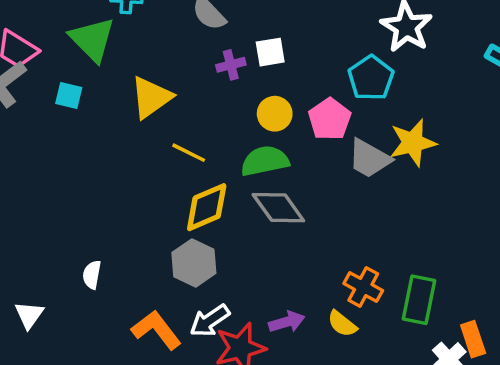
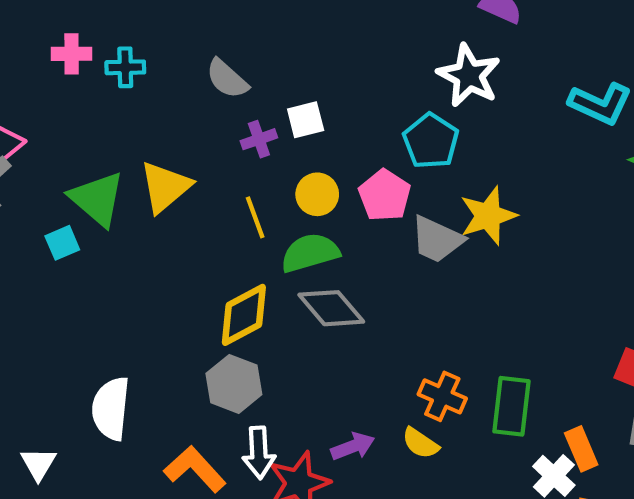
green triangle: (92, 39) -> (97, 199), moved
cyan square: (69, 96) -> (62, 243), moved, turned -32
yellow line: (189, 153) -> (255, 217), moved, turned 48
white semicircle: (92, 275) -> (111, 408), size x1.8
white arrow: (210, 321) -> (259, 453), turned -54

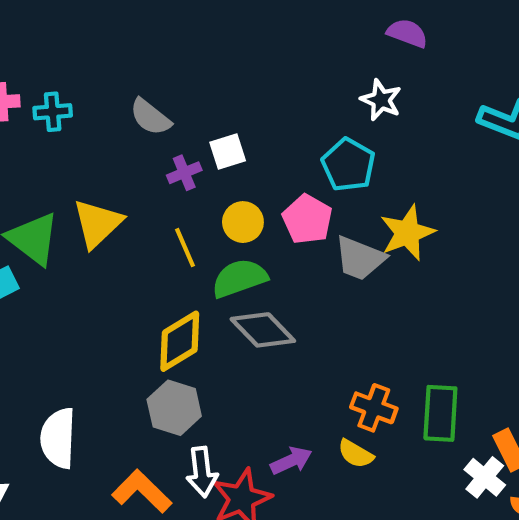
white star: (469, 75) -> (381, 100), size x0.7

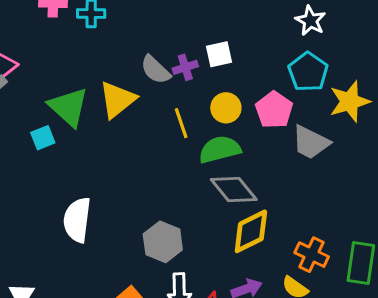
white star: (381, 100) -> (310, 21), moved
gray semicircle: (150, 117) -> (156, 70), moved
yellow star: (407, 233) -> (350, 102), moved
yellow diamond: (180, 341) -> (251, 231), moved
white semicircle: (58, 438) -> (77, 220), moved

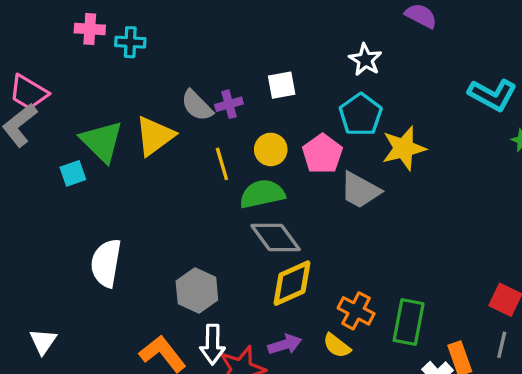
white square: (219, 54) -> (282, 85), moved

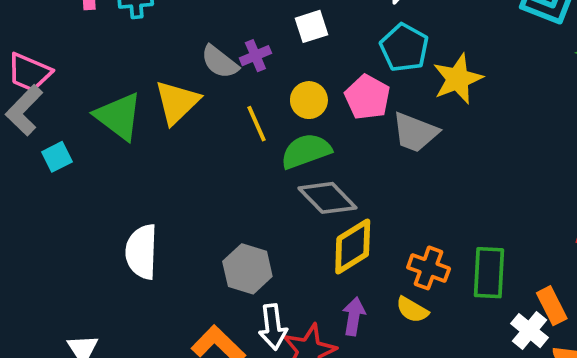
cyan square: (73, 173) -> (57, 157), moved
purple arrow: (285, 345) -> (354, 316), turned -56

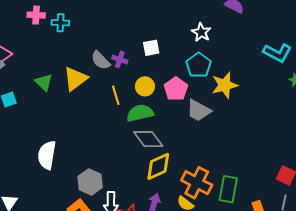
purple cross: (255, 56) -> (120, 59), turned 35
green triangle: (119, 116) -> (44, 82), size x0.7
orange cross: (429, 268) -> (197, 183), size x1.4
gray hexagon: (247, 269) -> (90, 182), moved

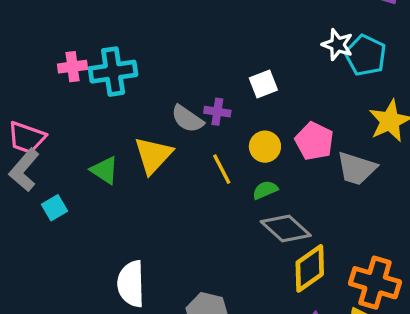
cyan cross: (60, 23) -> (113, 72), size x1.6
cyan pentagon: (199, 65) -> (366, 55), moved
green semicircle: (140, 113) -> (265, 190), size x0.6

